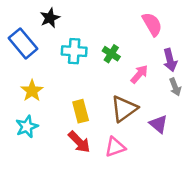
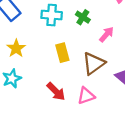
yellow rectangle: (81, 111) -> (62, 53), moved

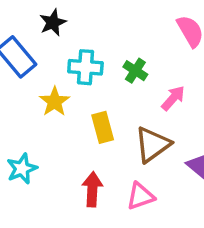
yellow star: (16, 48) -> (55, 102), moved
red arrow: (56, 91) -> (92, 189), turned -132

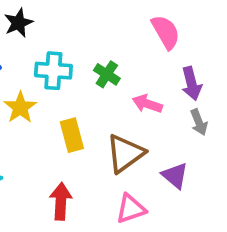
pink arrow: (173, 98) -> (147, 104), turned -112
pink triangle: (140, 196) -> (131, 209), moved

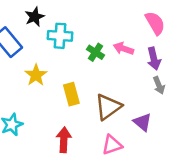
pink semicircle: (166, 32) -> (155, 23), moved
cyan cross: (53, 71) -> (60, 36), moved
pink arrow: (147, 104) -> (123, 48), moved

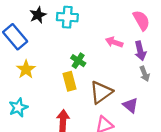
cyan cross: (60, 36) -> (67, 17), moved
green cross: (96, 52) -> (78, 61), moved
yellow star: (36, 75) -> (26, 69), moved

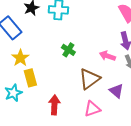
pink arrow: (114, 42) -> (107, 56), moved
yellow rectangle: (69, 81) -> (30, 78), moved

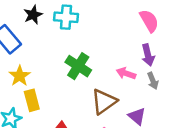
green cross: (68, 50) -> (78, 66), size x1.5

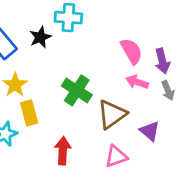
black star: (33, 15) -> (40, 37), moved
pink semicircle: (149, 21) -> (131, 51), moved
green cross: (78, 66) -> (77, 90), moved

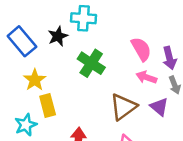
green cross: (77, 90) -> (91, 63), moved
purple triangle: (150, 131) -> (159, 107), moved

